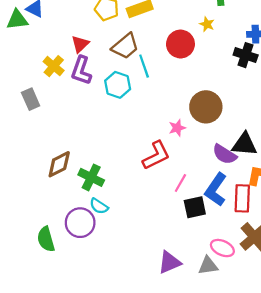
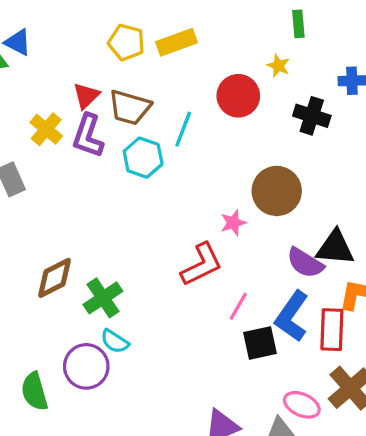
brown trapezoid: (125, 46) -> (130, 107), moved, turned 56
black cross: (246, 55) -> (312, 116), moved
cyan line: (144, 66) -> (183, 129), turned 40
green cross: (91, 177) -> (103, 298), turned 30

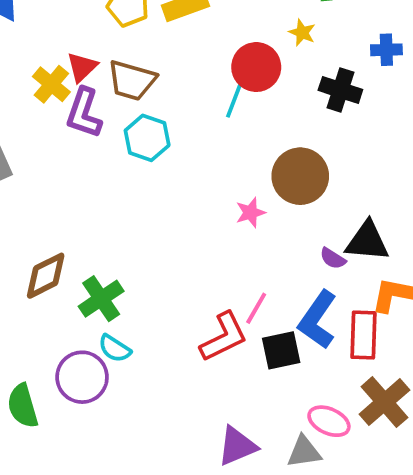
yellow cross: (46, 129) -> (51, 84), moved
cyan line: (183, 129) -> (235, 98), moved
purple semicircle: (305, 263) -> (333, 258), size x0.6
red L-shape: (202, 264) -> (224, 337), moved

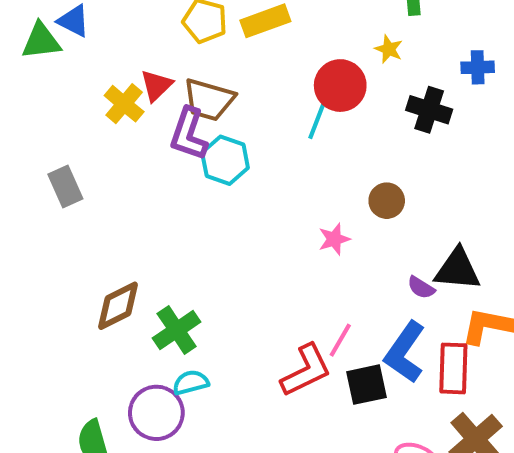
purple L-shape: (84, 113) -> (189, 134), moved
brown circle: (300, 176) -> (387, 201), size x0.6
cyan semicircle: (115, 348) -> (191, 383), turned 132

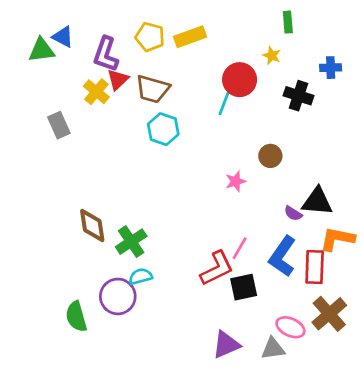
purple L-shape: (189, 134) -> (106, 54), moved
gray rectangle: (65, 187) -> (59, 125), moved
brown diamond: (118, 306) -> (92, 226), turned -72
black square: (366, 385) -> (244, 287), moved

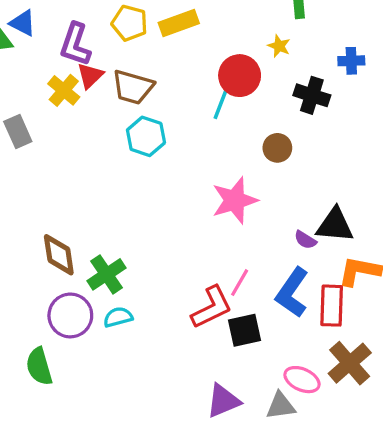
brown circle: (270, 156) -> (277, 148), moved
pink star: (236, 181) -> (235, 200), size x1.8
purple circle: (118, 296) -> (70, 315), moved

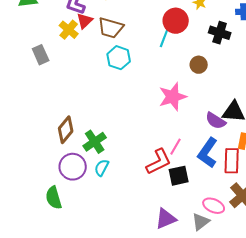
purple semicircle: (305, 240) -> (216, 121), size x1.5
brown diamond: (59, 255) -> (66, 130), turned 48
cyan semicircle: (118, 317) -> (102, 168), turned -48
gray triangle: (281, 406) -> (201, 222), turned -30

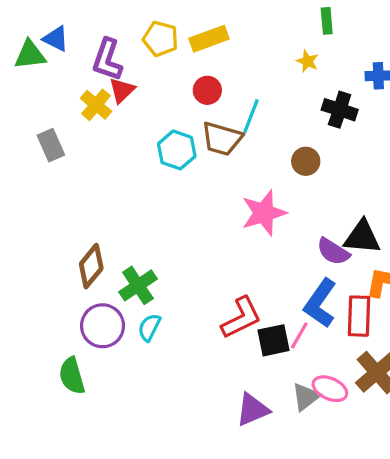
red circle: (176, 21) -> (207, 90), moved, size x0.7
brown trapezoid: (111, 28) -> (222, 139), moved
pink line: (176, 147) -> (299, 335), moved
gray triangle: (201, 222) -> (306, 397), moved

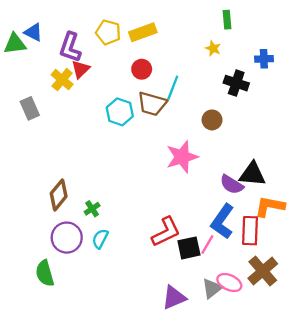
green cross: (138, 285) -> (92, 209), size x0.6

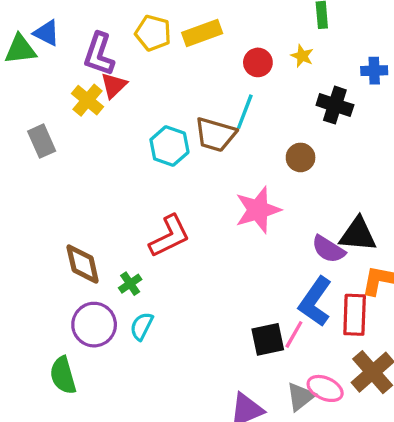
red circle: (142, 69) -> (258, 62), moved
brown diamond: (59, 195) -> (83, 264), turned -52
red L-shape: (166, 232) -> (169, 236), moved

